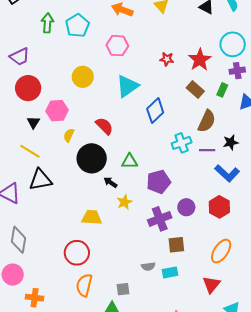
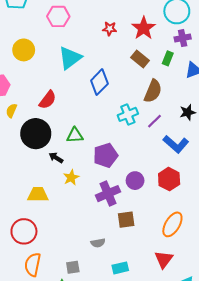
red semicircle: (104, 126) -> (48, 100), turned 84
black star: (231, 142) -> (188, 112), moved
purple line: (207, 150) -> (155, 121), turned -42
cyan rectangle: (170, 272) -> (120, 268), moved

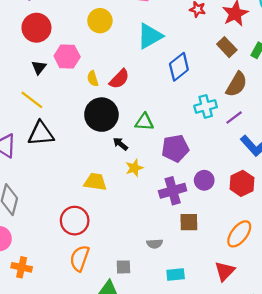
yellow semicircle: (11, 111) -> (93, 79), moved, turned -48

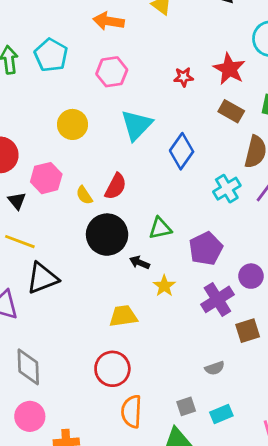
cyan rectangle: (176, 274) -> (221, 414), moved

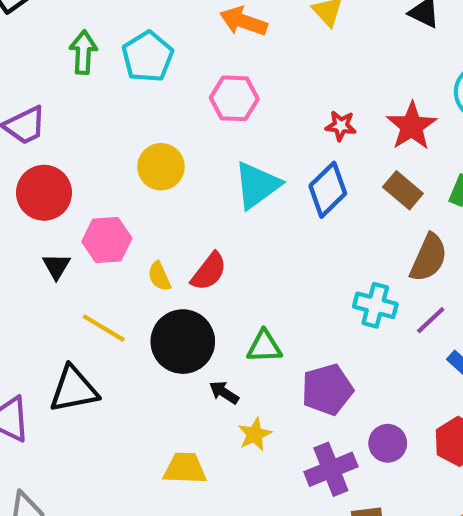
blue diamond: (182, 151) -> (328, 190), moved
cyan cross: (227, 189) -> (375, 305), turned 36
yellow line: (20, 242) -> (104, 328), moved

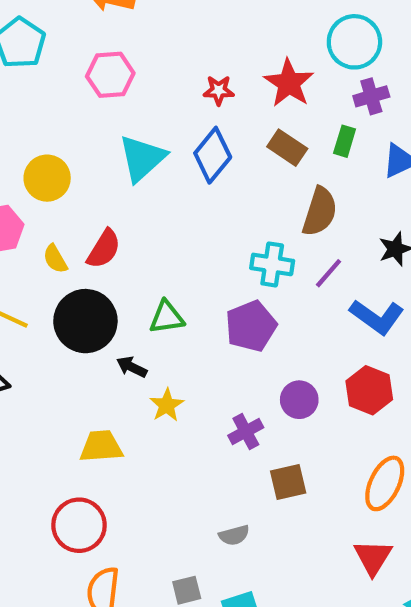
yellow circle: (161, 167) -> (47, 178), moved
purple pentagon: (327, 390) -> (251, 326), moved
purple cross: (331, 469) -> (246, 431), size x0.7

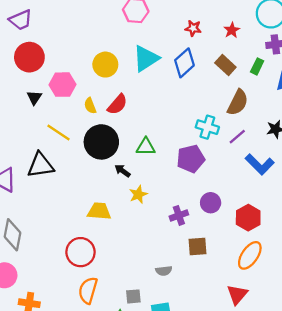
red star: (289, 83) -> (232, 30), size x0.6
yellow circle: (47, 178) -> (105, 65), moved
red hexagon: (369, 390) -> (248, 218), moved

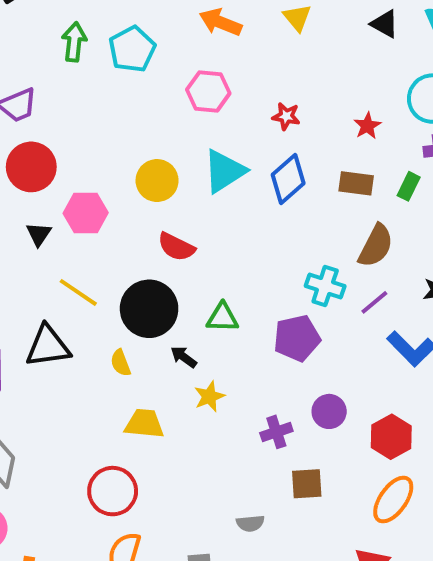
red star: (193, 28) -> (286, 116), moved
brown rectangle: (225, 65) -> (356, 183), turned -36
red semicircle: (117, 104) -> (176, 247), turned 75
yellow semicircle: (90, 106) -> (121, 363), moved

